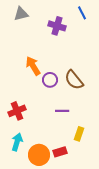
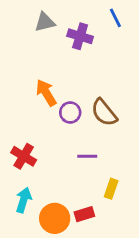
gray triangle: (21, 14) -> (45, 22), moved
red cross: (17, 111) -> (24, 156), turned -36

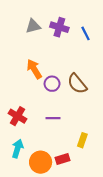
blue line: (115, 18) -> (85, 33), moved
gray triangle: (45, 22) -> (33, 26), moved
purple line: (87, 156) -> (53, 118), moved

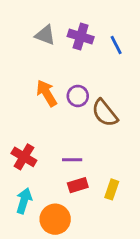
gray triangle: (33, 26) -> (45, 35), turned 35
purple circle: (52, 84) -> (78, 96), moved
red rectangle: (62, 159) -> (78, 185), moved

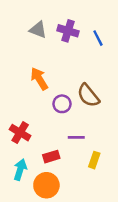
purple circle: (78, 96) -> (62, 104), moved
purple line: (72, 160) -> (76, 137), moved
red rectangle: (78, 185) -> (51, 157), moved

